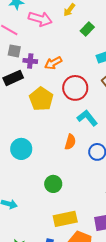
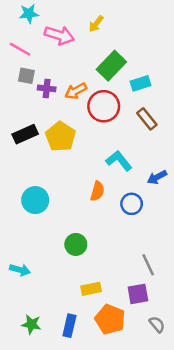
green rectangle: (87, 29) -> (111, 66), moved, size x1.6
black rectangle: (13, 78) -> (25, 134), moved
red circle: (75, 88) -> (104, 106), moved
yellow rectangle: (65, 219) -> (91, 289), size x0.7

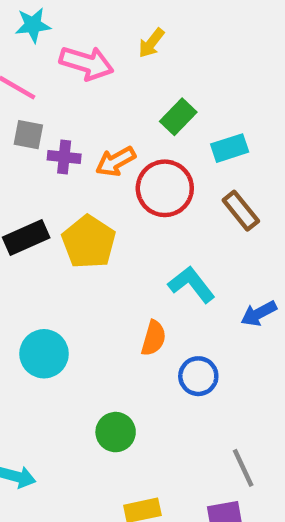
green rectangle: (111, 66) -> (178, 117), size x0.7
blue circle: (132, 204) -> (198, 376), moved

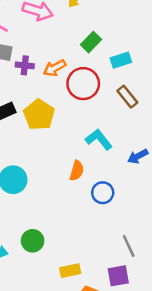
green circle: (116, 432) -> (33, 241), moved

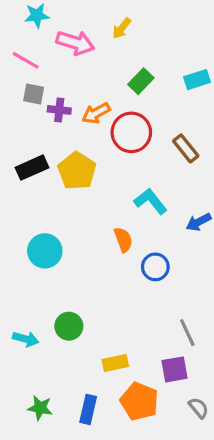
cyan rectangle: (121, 60) -> (197, 80), moved
orange semicircle: (77, 171) -> (123, 240), turned -36

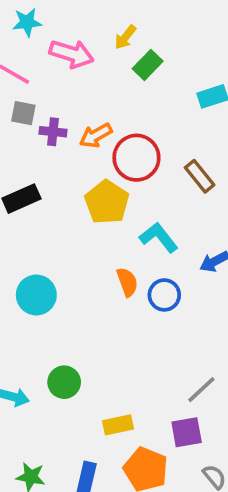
green rectangle: (141, 81) -> (148, 65), moved
yellow pentagon: (77, 171) -> (107, 202), moved
blue circle: (155, 267) -> (164, 295), moved
gray line: (187, 333) -> (201, 390), turned 72

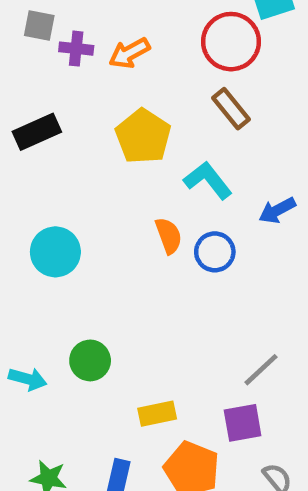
red circle: (136, 158) -> (231, 42), moved
brown rectangle: (200, 176) -> (231, 109), moved

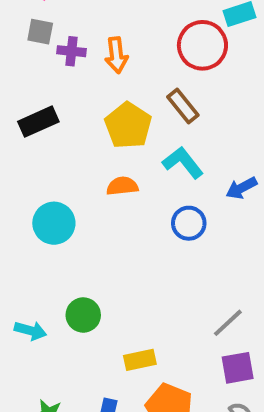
orange arrow: (129, 53) -> (116, 55), turned -68
brown rectangle: (231, 109) -> (183, 106), moved
orange semicircle: (169, 236) -> (122, 186), moved, turned -76
purple square: (243, 423) -> (238, 368), moved

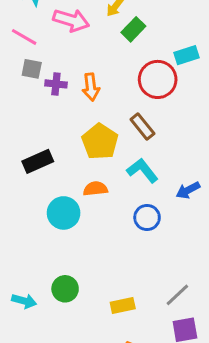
black rectangle: (38, 122) -> (38, 161), moved
cyan circle: (54, 223) -> (64, 213), moved
yellow rectangle: (140, 360) -> (123, 305), moved

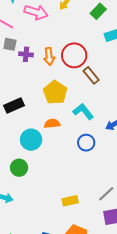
green rectangle: (133, 29) -> (98, 11), moved
red circle: (158, 79) -> (74, 55), moved
brown rectangle: (142, 126) -> (91, 75), moved
green circle: (65, 289) -> (19, 168), moved

